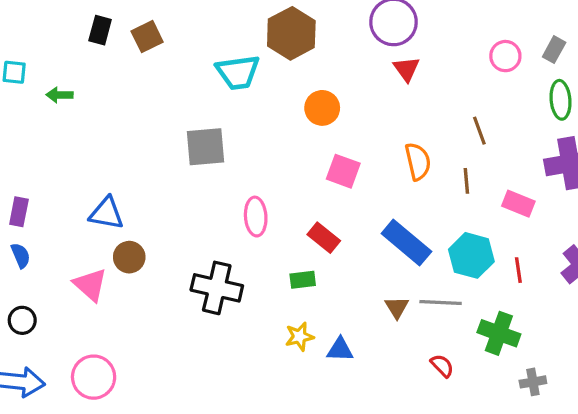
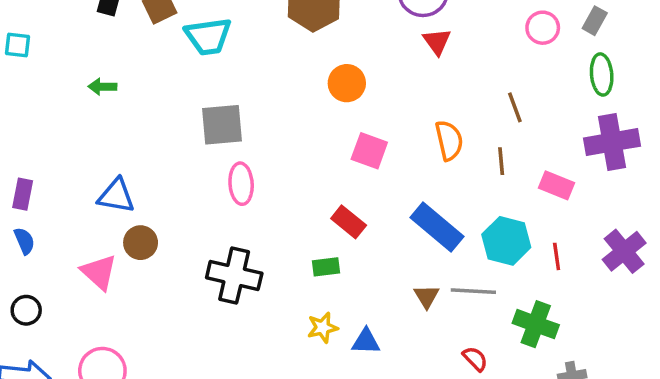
cyan trapezoid: (238, 72) -> (208, 36), moved
green arrow: (60, 95) -> (102, 87), moved
pink ellipse: (256, 217) -> (241, 184), moved

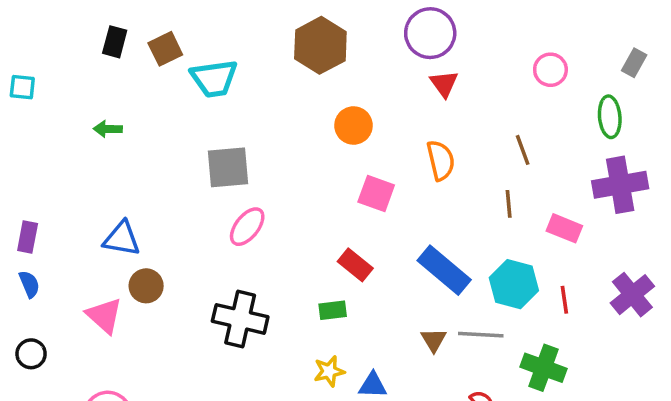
gray rectangle: (595, 21) -> (634, 63), moved
orange semicircle: (449, 140) -> (441, 160), moved
pink ellipse: (241, 184) -> (247, 227), turned 42

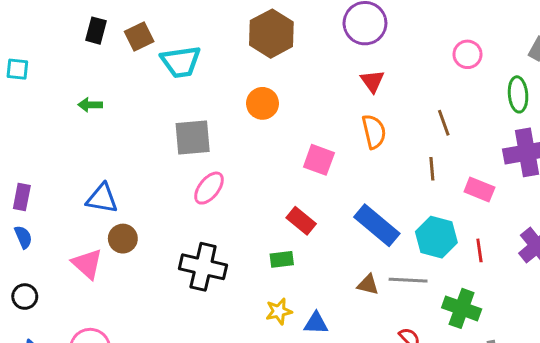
red triangle: (444, 84) -> (372, 81), moved
orange circle: (354, 125) -> (262, 103), moved
brown triangle: (434, 340) -> (368, 285), turned -45

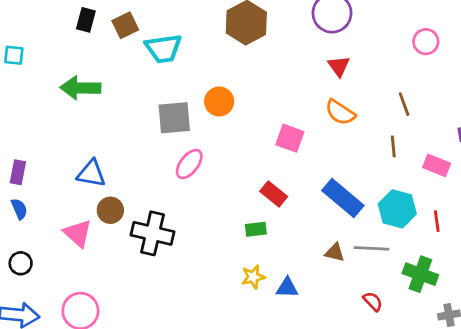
orange circle: (262, 103) -> (219, 101), moved
green arrow: (90, 105) -> (80, 88), size x1.8
orange semicircle: (374, 132) -> (340, 112), turned 136
black cross: (203, 267) -> (153, 233), moved

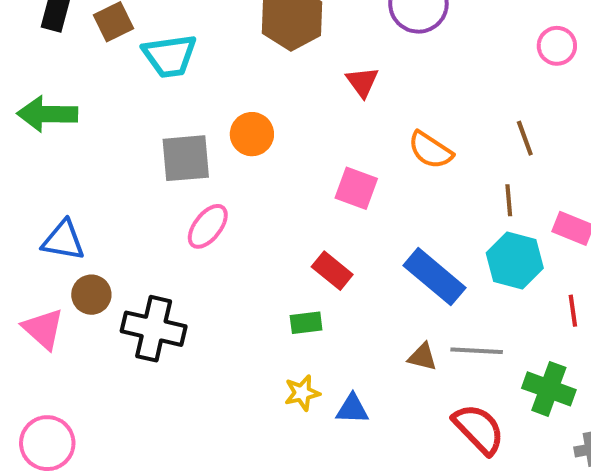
red triangle: (339, 66) -> (362, 82), moved
cyan hexagon: (397, 209) -> (515, 261), moved
red semicircle: (373, 301) -> (479, 429), size x1.8

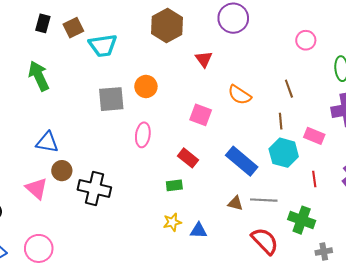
green arrow: (47, 114) -> (39, 76), turned 64
pink ellipse: (208, 226) -> (143, 135), moved, turned -30

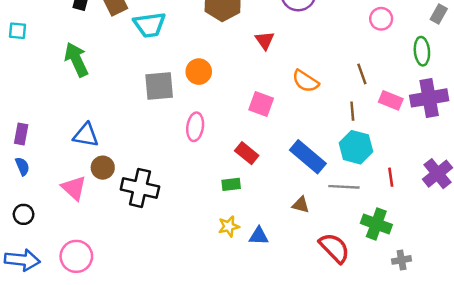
pink rectangle: (314, 136) -> (391, 100), moved
gray line: (264, 200) -> (344, 187), moved

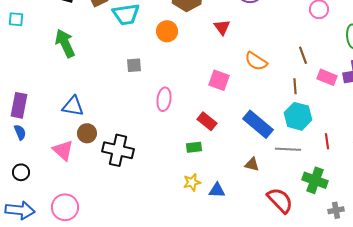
orange circle: (199, 72) -> (167, 31), moved
gray square: (159, 86) -> (134, 65), size x0.6
purple rectangle: (21, 134) -> (19, 105), size x1.4

